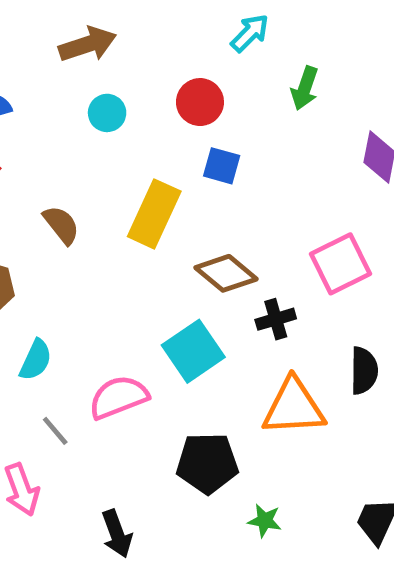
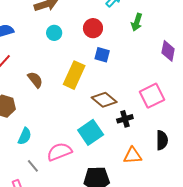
orange triangle: (294, 407) -> (133, 156), size x0.7

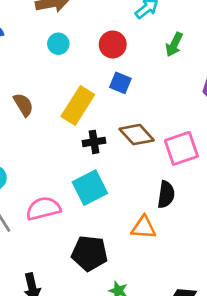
brown diamond: (104, 100) -> (137, 135), moved
black cross: (125, 119) -> (94, 142), moved
black semicircle: (162, 140) -> (166, 195), moved

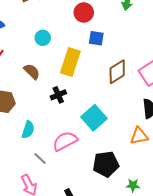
cyan circle: (58, 44) -> (43, 38), moved
brown diamond: (137, 135) -> (117, 72), turned -65
black cross: (94, 142) -> (58, 95), moved

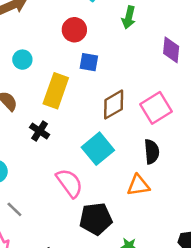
black cross: (58, 95) -> (40, 131), turned -35
cyan square: (94, 118) -> (98, 149), moved
pink semicircle: (65, 141) -> (69, 183), moved, turned 80

